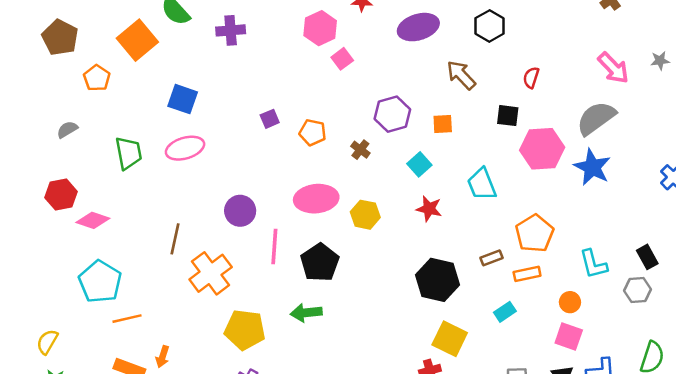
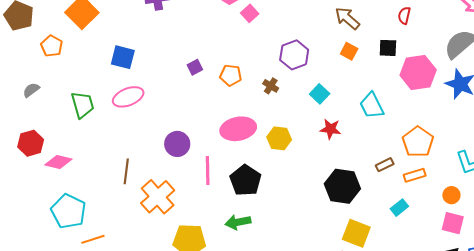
orange square: (443, 124) -> (349, 51), moved, turned 36

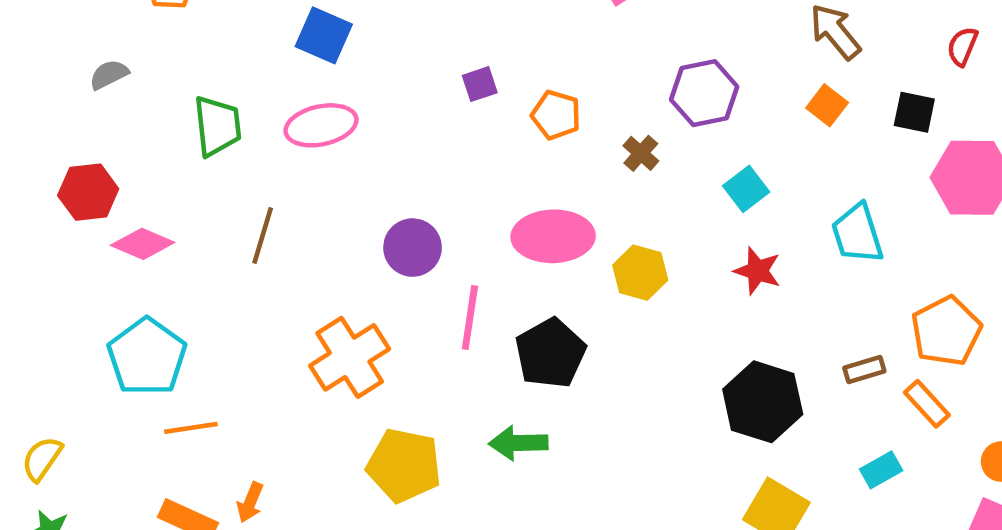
brown line: (126, 171) -> (263, 235), moved
orange rectangle: (415, 175) -> (927, 404), turned 55

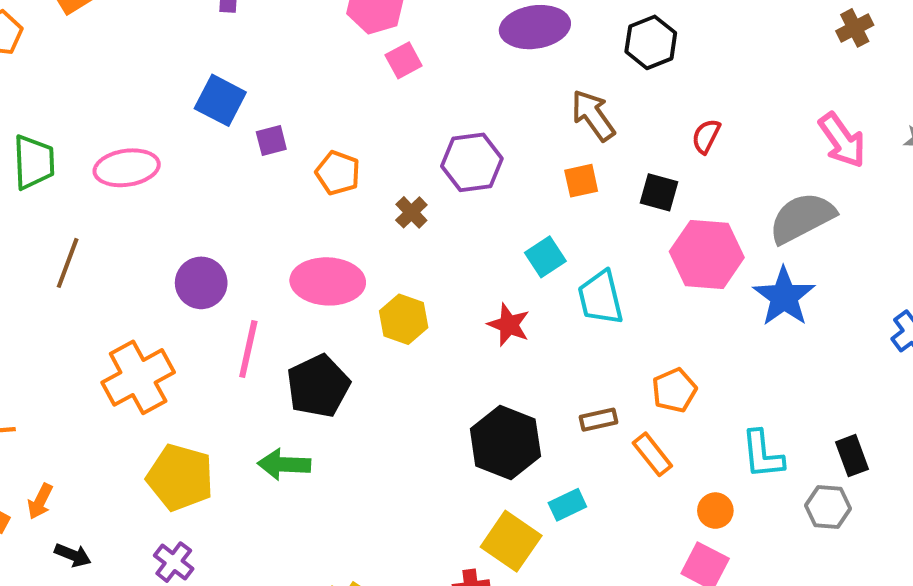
blue square: (324, 35) -> (220, 100), moved
orange square: (827, 105) -> (581, 181), turned 36
cyan square: (746, 189) -> (545, 257), moved
orange pentagon: (946, 331) -> (674, 390), size x0.7
cyan rectangle: (881, 470) -> (567, 505), moved

